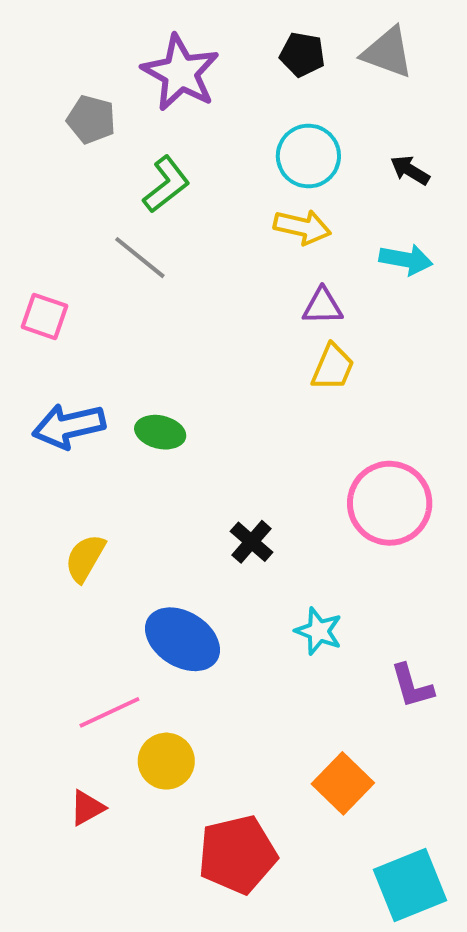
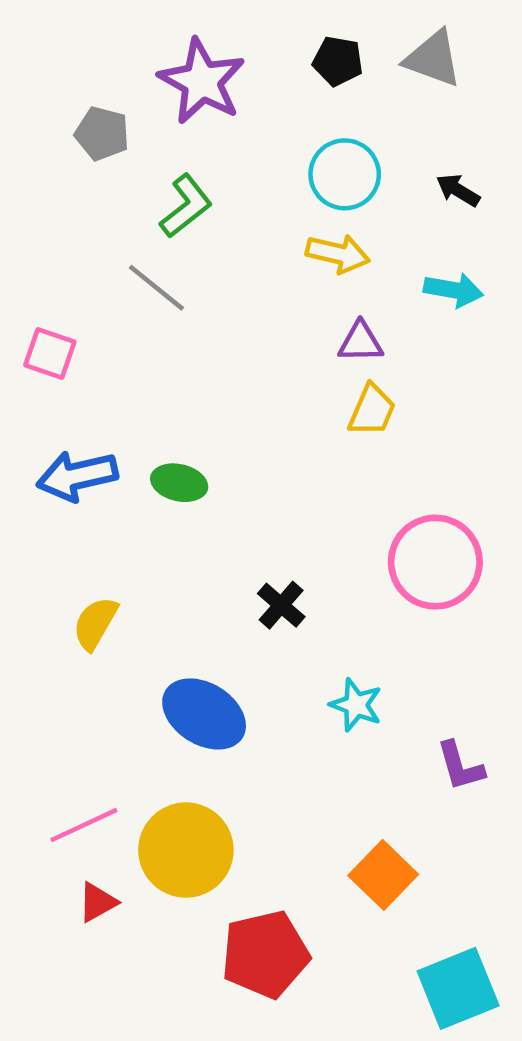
pink line: (109, 712) -> (84, 825), moved
yellow circle: (166, 761) -> (186, 850), size x1.5

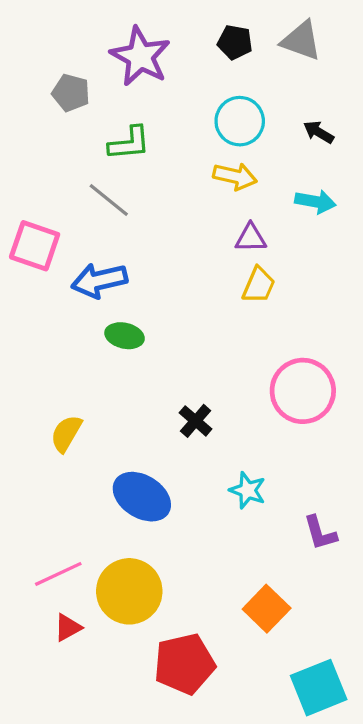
green L-shape: (186, 206) -> (129, 143), turned 33
pink square: (50, 353) -> (35, 246), size x1.4
blue arrow: (77, 476) -> (99, 280), moved

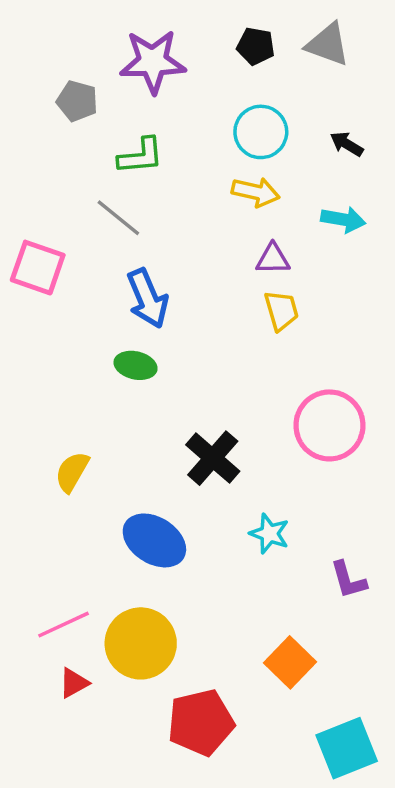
purple star: (140, 56) -> (153, 62), turned -30
blue arrow: (99, 280) -> (148, 298), moved, turned -100
yellow trapezoid: (259, 285) -> (281, 310), turned -39
black cross: (196, 421) -> (213, 458), size x1.5

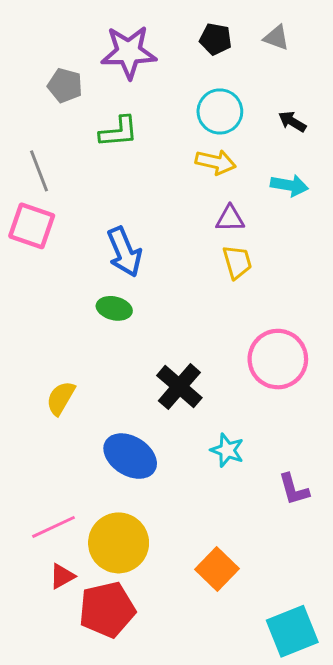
gray triangle: (328, 44) -> (276, 38), size x0.7
gray line: (118, 218) -> (39, 171), moved, turned 30
orange square: (290, 662) -> (217, 569), moved
red pentagon: (201, 722) -> (107, 609), moved

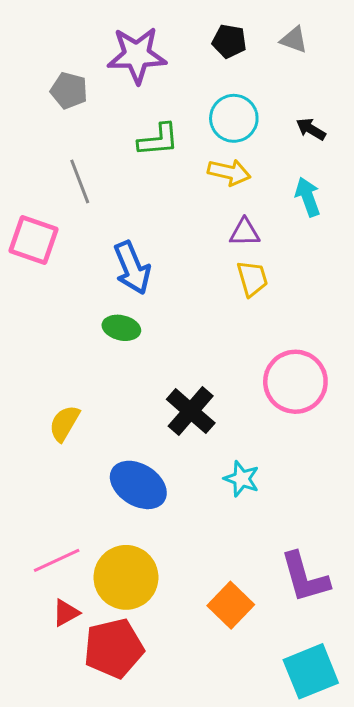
green L-shape: (119, 132) -> (158, 140), moved
gray line: (39, 171) -> (80, 181), moved
cyan arrow: (289, 185) -> (308, 197), turned -120
purple L-shape: (294, 489) -> (305, 577), moved, size x1.5

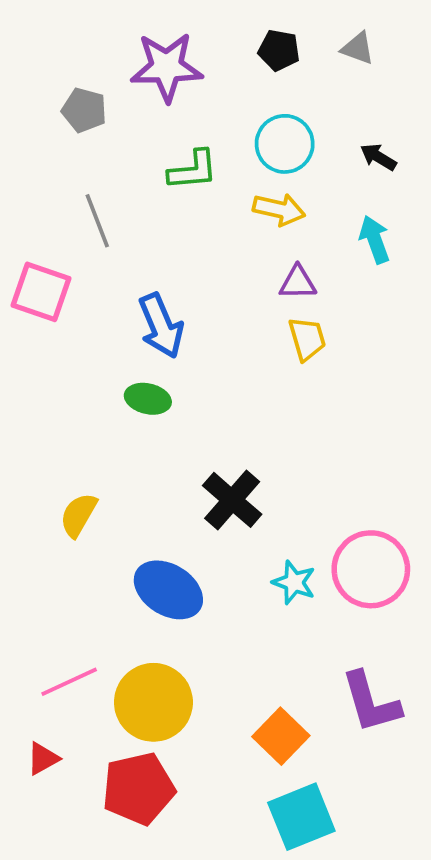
pink circle: (295, 382) -> (371, 569), moved
red triangle: (66, 613) -> (43, 759), moved
cyan square: (311, 671) -> (301, 817), moved

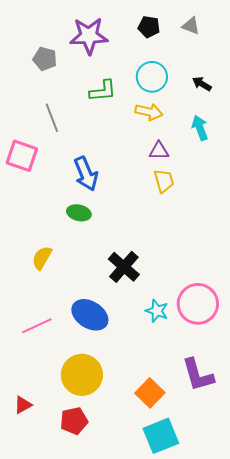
yellow semicircle: (78, 515) -> (42, 258), moved
pink line: (69, 682) -> (37, 326), moved
red pentagon: (138, 789) -> (74, 421), size x0.7

